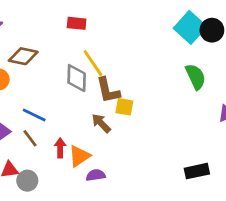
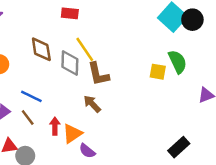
brown diamond: (23, 56) -> (41, 49), moved, turned 70
yellow square: (124, 107) -> (158, 72), moved
black rectangle: (197, 171) -> (179, 147), turned -30
purple semicircle: (96, 175) -> (87, 151), turned -133

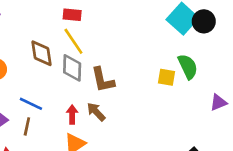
yellow line: (85, 49) -> (73, 41), moved
brown line: (28, 117) -> (27, 126), turned 49
red arrow: (55, 126) -> (72, 114), moved

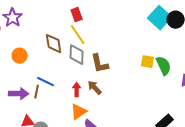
red rectangle: (72, 15) -> (77, 15), turned 64
green semicircle: (188, 67) -> (164, 66), moved
brown line: (27, 126) -> (37, 92), moved

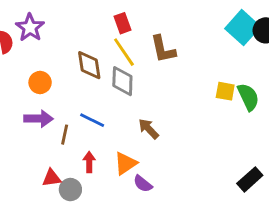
brown L-shape: (100, 64) -> (163, 49), moved
blue line: (46, 82) -> (92, 120), moved
red arrow: (77, 90) -> (89, 162), moved
purple arrow: (19, 94) -> (39, 119), moved

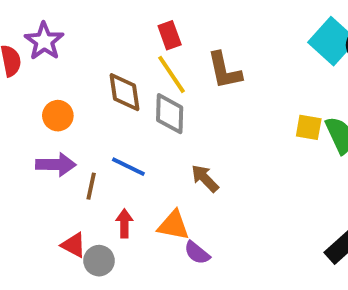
orange triangle: (125, 163) -> (173, 225), turned 45
red triangle: (52, 178) -> (74, 245), turned 36

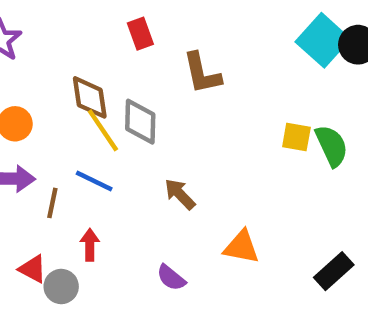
yellow line: (172, 74) -> (103, 130), moved
orange triangle: (173, 225) -> (241, 247), moved

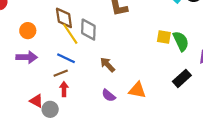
brown line: (52, 203) -> (61, 73), moved, turned 56
black rectangle: (334, 271) -> (182, 78), moved
purple semicircle: (171, 278) -> (109, 95), moved

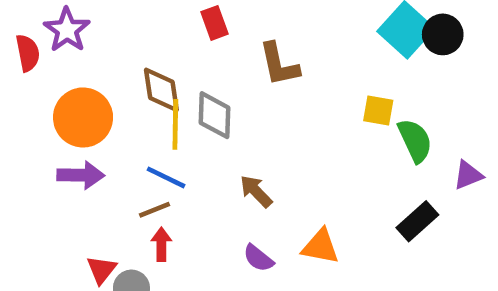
orange circle: (28, 31) -> (83, 117), size x1.6
yellow line: (70, 34) -> (175, 124), turned 35
yellow square: (164, 37) -> (378, 111), moved
red triangle: (36, 101) -> (101, 270), turned 40

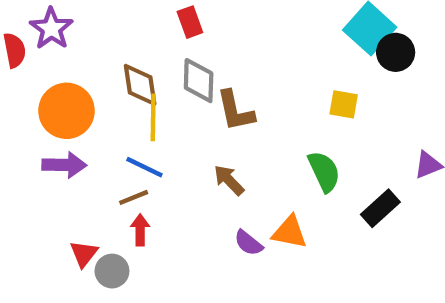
black circle: (443, 34) -> (396, 52), moved
brown L-shape: (279, 64) -> (235, 111), moved
gray diamond: (214, 115) -> (199, 81), moved
green semicircle: (415, 141) -> (324, 171), moved
purple semicircle: (258, 258) -> (248, 243), moved

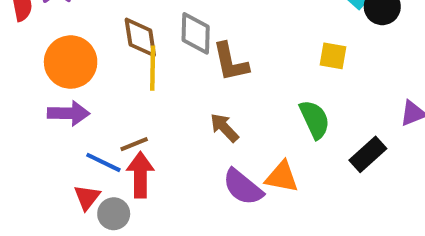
blue line: (144, 167) -> (103, 162), moved
red arrow: (140, 230) -> (140, 175), size x1.5
purple semicircle: (248, 243) -> (243, 187), size x1.5

